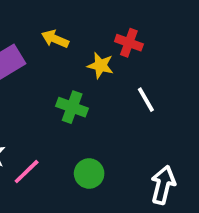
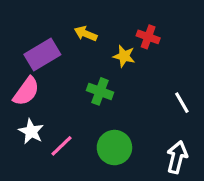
white line: (146, 100) -> (182, 103), moved
green circle: (89, 173) -> (114, 148), size x1.4

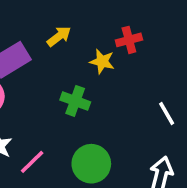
yellow arrow: (86, 34) -> (59, 36), turned 120
red cross: (148, 37) -> (129, 40), turned -35

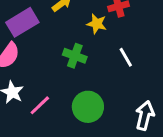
white line: (167, 113) -> (126, 57), moved

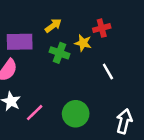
purple rectangle: (22, 22) -> (20, 42), turned 30
green cross: (75, 56) -> (59, 53), moved

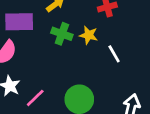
yellow star: (83, 43) -> (89, 35), moved

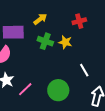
white line: (114, 54) -> (84, 70), moved

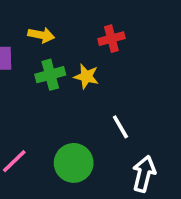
yellow arrow: (40, 19) -> (41, 35), turned 48
green cross: (45, 41) -> (50, 75), turned -35

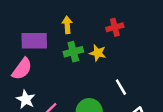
yellow arrow: (41, 35) -> (67, 25), turned -105

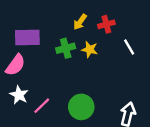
yellow arrow: (67, 25) -> (80, 22), moved, turned -140
white line: (121, 87) -> (129, 47), moved

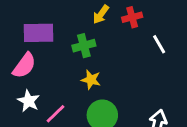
yellow star: (90, 49) -> (91, 80), moved

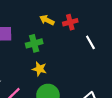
yellow arrow: (101, 14) -> (47, 20), turned 80

